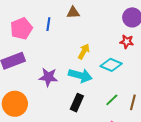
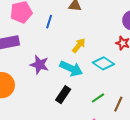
blue line: (48, 24) -> (49, 22), moved

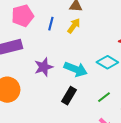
yellow arrow: (79, 45) -> (74, 26), moved
purple star: (39, 65) -> (44, 67), turned -30

